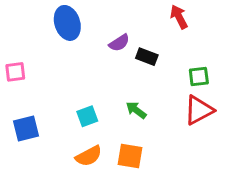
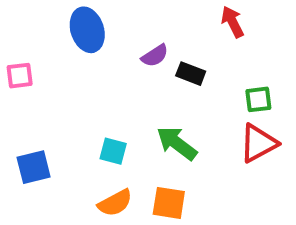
pink square: (15, 72) -> (20, 76), moved
green arrow: (136, 110) -> (177, 143), size x1.5
cyan square: (87, 116) -> (113, 151), turned 35

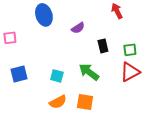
black rectangle: (191, 74) -> (103, 46), moved, turned 56
blue square: (34, 167) -> (19, 74), moved

